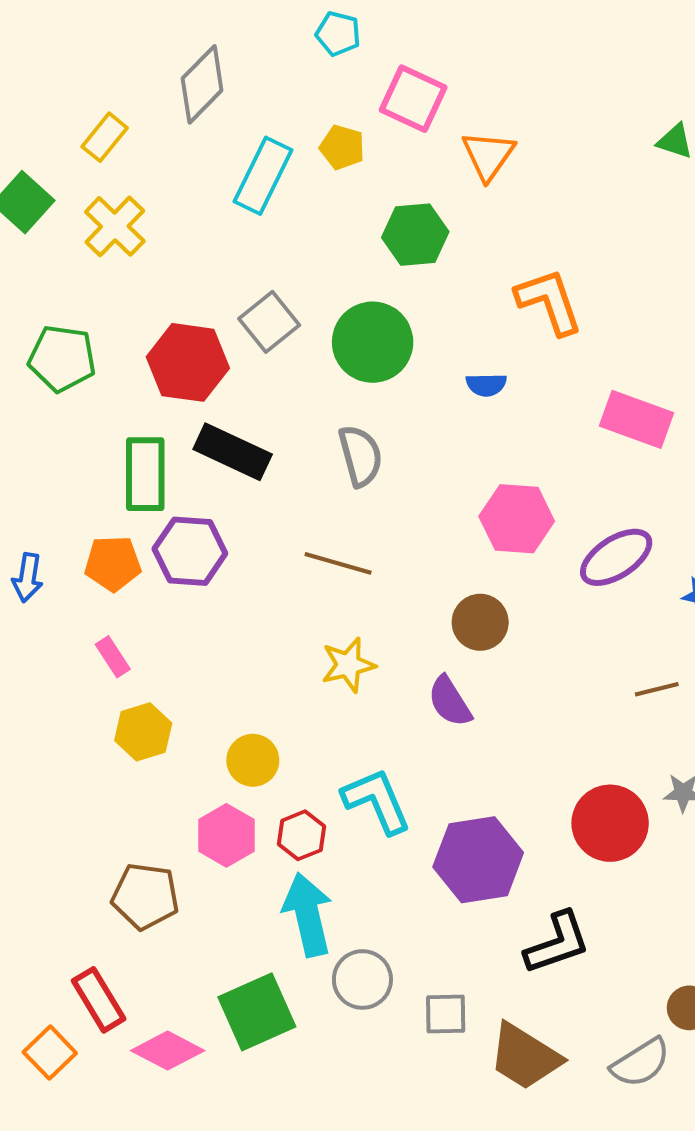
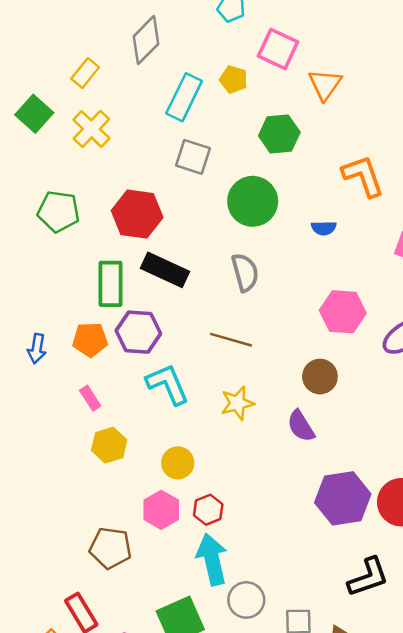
gray square: (269, 322) -> (193, 157), moved, turned -33
cyan L-shape: (377, 801) -> (168, 384), moved
purple hexagon: (478, 860) -> (343, 498), moved

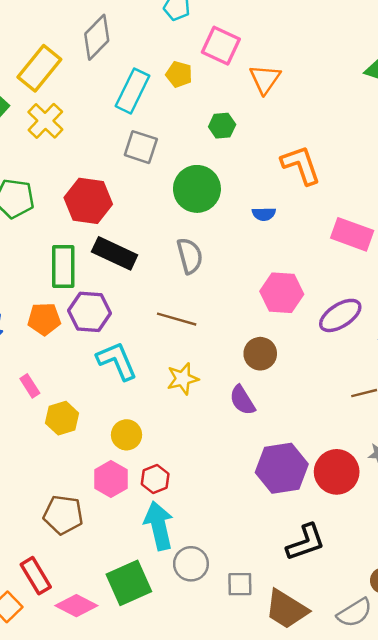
yellow rectangle: (85, 73) -> (39, 68), size x1.6
green hexagon: (279, 134) -> (222, 126), size x0.7
pink rectangle: (90, 398) -> (30, 386), moved

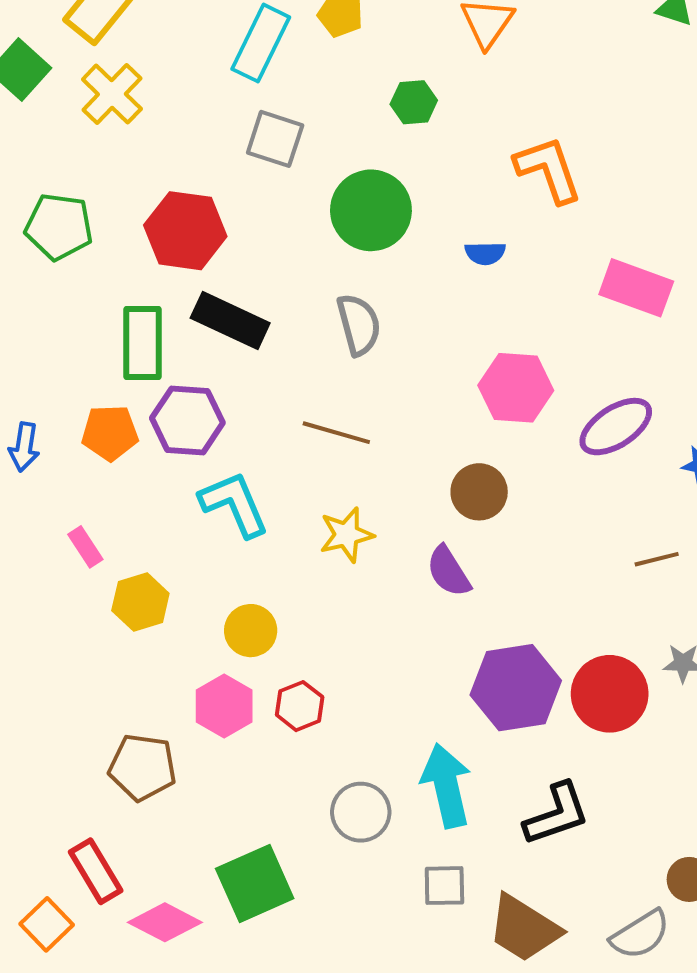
cyan arrow: (159, 526) -> (446, 786), moved
gray circle: (191, 564) -> (361, 812), moved

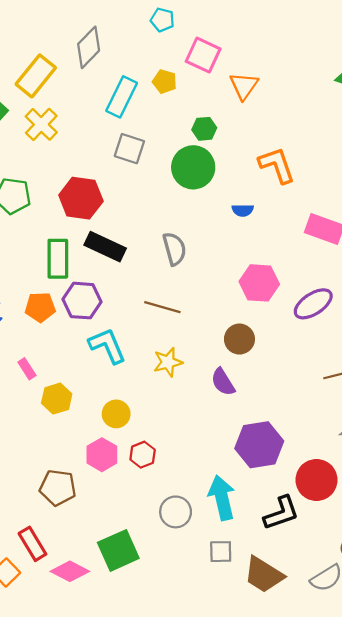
green circle: (371, 210) -> (193, 167), moved
red circle: (610, 694) -> (316, 480), moved

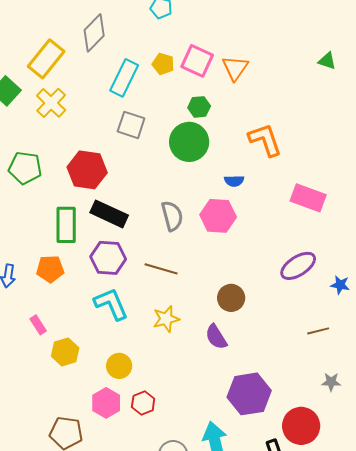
pink square: (203, 55) -> (197, 61), moved
pink hexagon: (259, 283) -> (218, 216), moved
purple hexagon: (82, 301) -> (108, 258), moved

